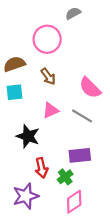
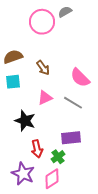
pink circle: (47, 39) -> (42, 22), moved
purple star: (26, 196) -> (23, 174), turned -30
pink diamond: (74, 202) -> (52, 179), moved

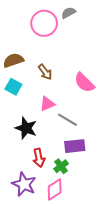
cyan square: (13, 82) -> (13, 87), turned 35
gray line: (73, 103) -> (67, 120), moved

